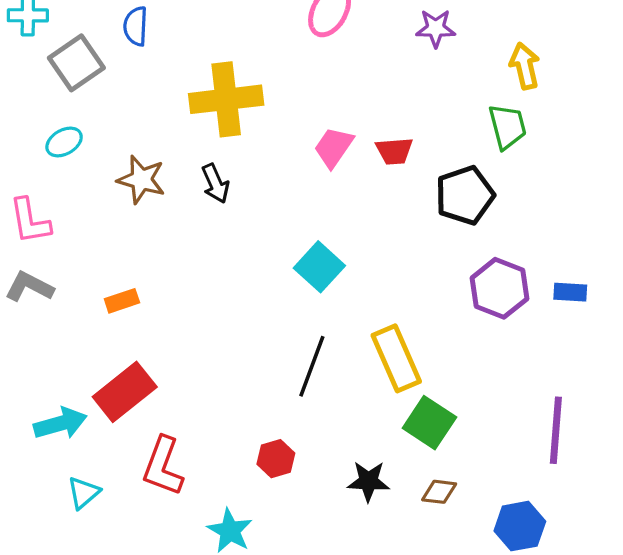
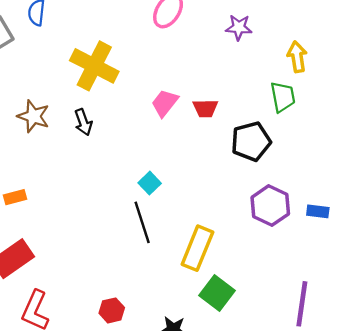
yellow cross: (226, 99) -> (94, 66), turned 30
cyan square: (319, 267) -> (150, 183), size x0.7
yellow rectangle: (396, 358) -> (197, 248), turned 42
black line: (312, 366) -> (142, 222), moved, turned -42

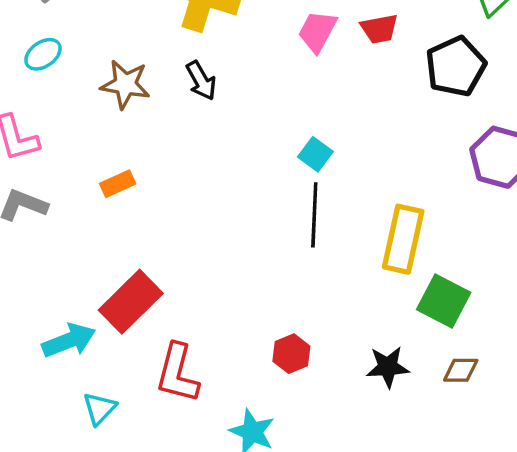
orange rectangle: (15, 197) -> (118, 184), moved
black line: (142, 222) -> (314, 215), turned 30

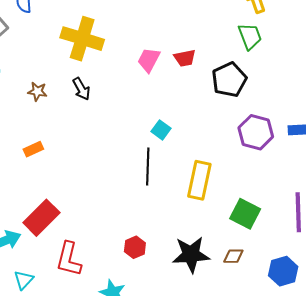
brown star: (125, 84) -> (37, 91), size x0.7
cyan square: (315, 154) -> (161, 130), moved
green square: (444, 301) -> (245, 214), moved
black star: (388, 367) -> (191, 255), size x1.5

